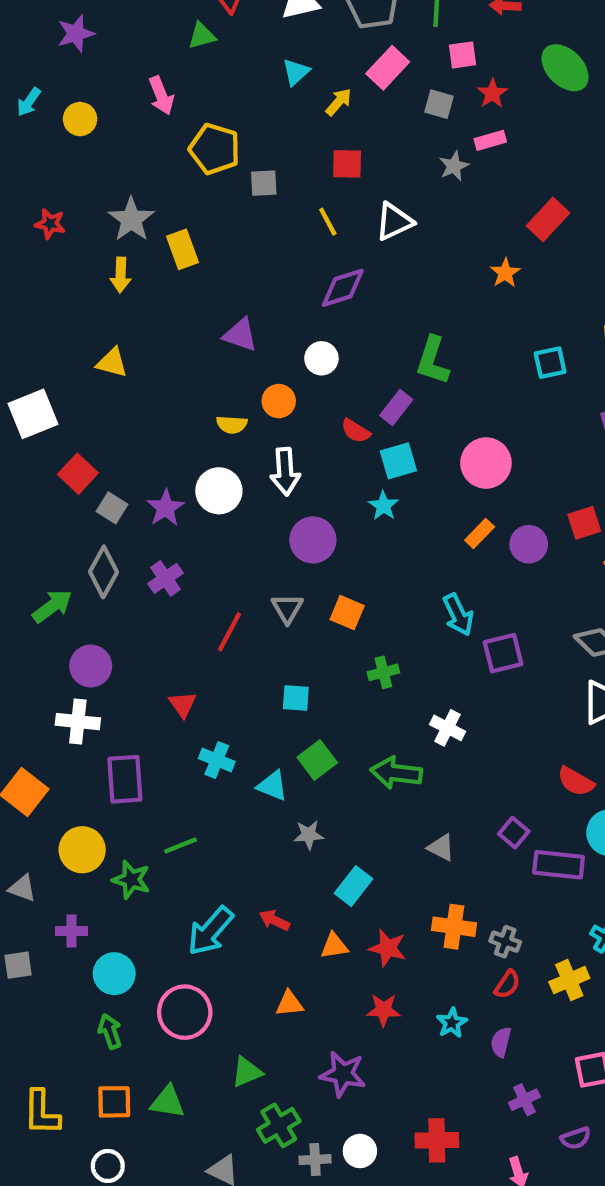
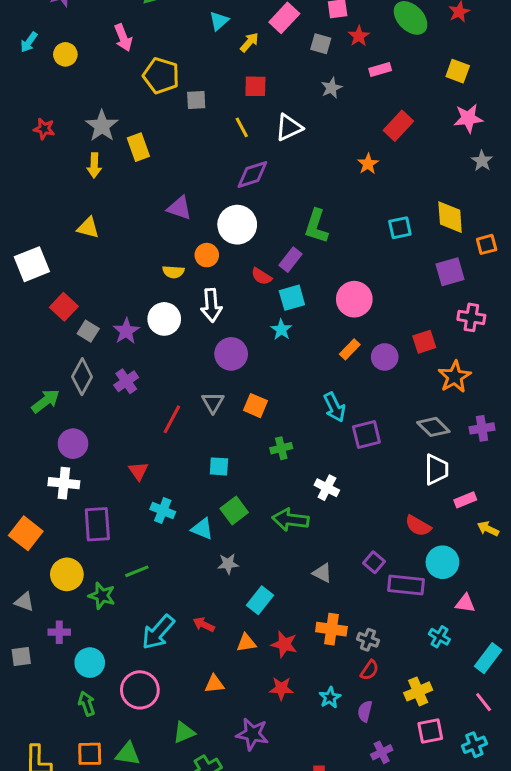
pink rectangle: (490, 140) -> (380, 70), moved
white circle: (321, 358) -> (237, 225), size x1.6
yellow cross: (569, 980) -> (418, 691), moved

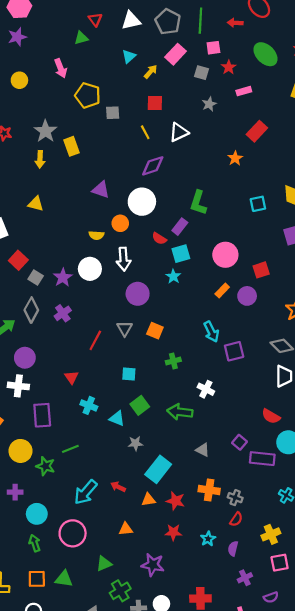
red square: (424, 342) -> (261, 270), moved
cyan rectangle: (260, 600) -> (158, 469), size x1.4

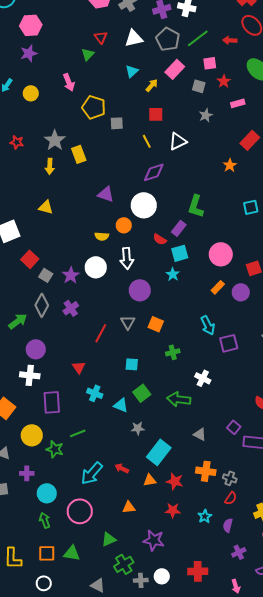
green line: (200, 21) -> (198, 38), turned 50
green triangle: (81, 38) -> (88, 54), turned -32

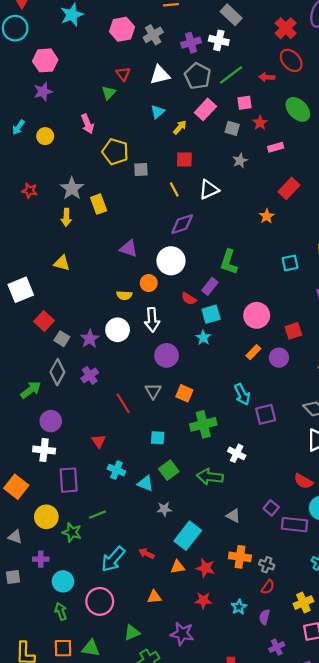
red line: (101, 333) -> (123, 403), turned -60
green cross: (173, 352) -> (203, 424), size x1.6

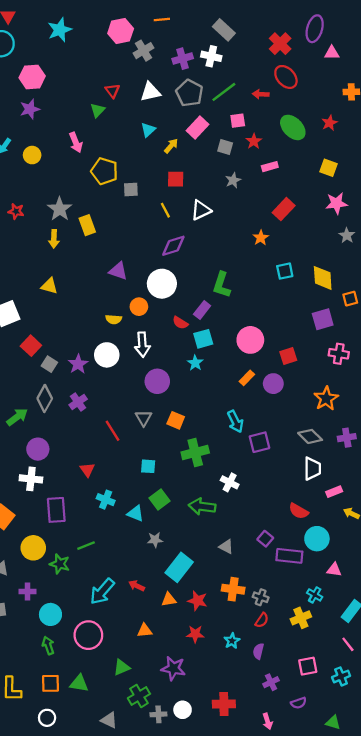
pink hexagon: (122, 29) -> (121, 31), moved
cyan square: (290, 263) -> (285, 271), moved
yellow cross: (303, 603) -> (301, 618), moved

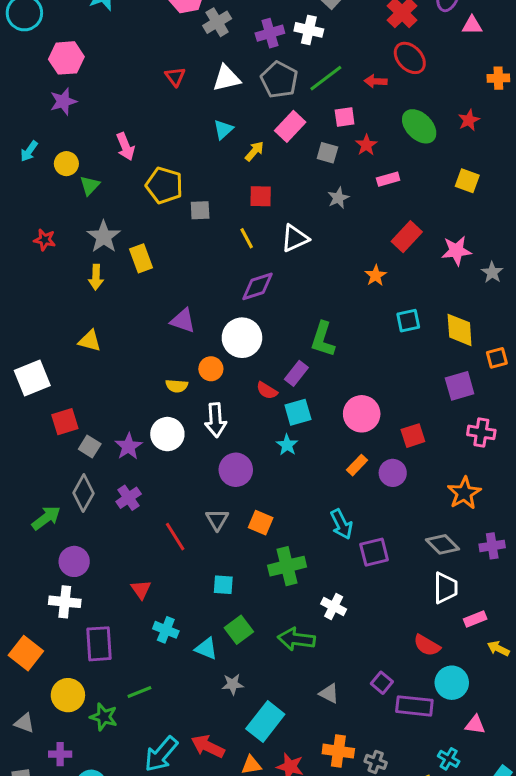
green triangle: (98, 110) -> (90, 185), moved
pink star: (336, 203) -> (456, 251), moved
red square: (31, 346) -> (65, 422), turned 30
red arrow: (137, 586) -> (208, 746), size x1.5

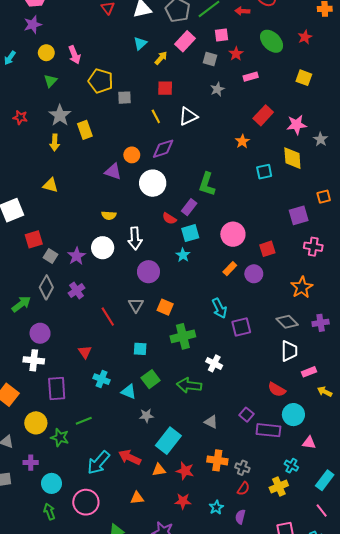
yellow circle: (66, 164) -> (46, 53), moved
yellow diamond: (460, 330) -> (292, 158), moved
orange circle: (211, 369) -> (132, 155), moved

